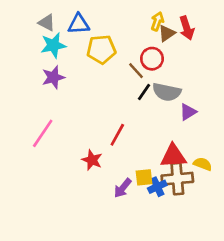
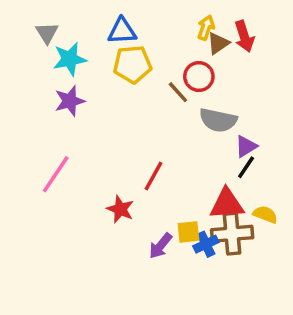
gray triangle: (47, 23) -> (47, 33), moved, turned 30
blue triangle: (79, 24) -> (122, 31), moved
black line: (144, 92) -> (246, 167), moved

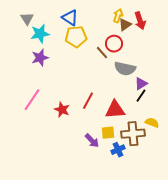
blue triangle: (122, 31) -> (70, 18), turned 36
red triangle: (227, 204) -> (115, 110), moved
red star: (120, 209) -> (62, 110), moved
blue cross: (206, 244) -> (118, 150), moved
purple arrow: (160, 246) -> (92, 141), turned -84

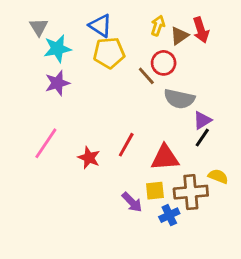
yellow arrow: (118, 16) -> (158, 26), moved

